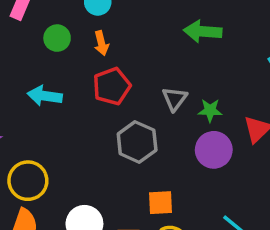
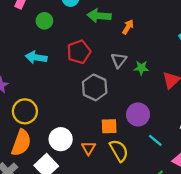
green arrow: (203, 31) -> (99, 16), moved
orange arrow: (101, 43) -> (128, 27), moved, turned -136
purple circle: (214, 150) -> (138, 114), moved

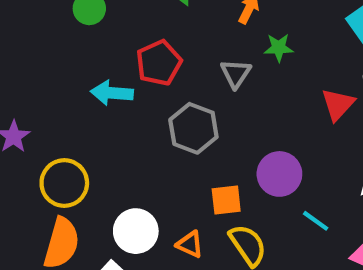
cyan arrow: (36, 57) -> (112, 93), moved
green star: (141, 68) -> (279, 48), moved
orange triangle: (88, 148) -> (190, 244), turned -32

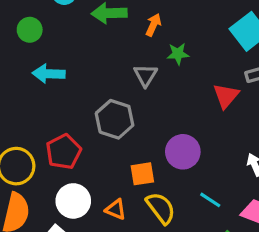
red pentagon: (159, 63) -> (64, 152), moved
cyan arrow: (112, 93) -> (49, 74), moved
cyan line: (316, 221) -> (210, 200), moved

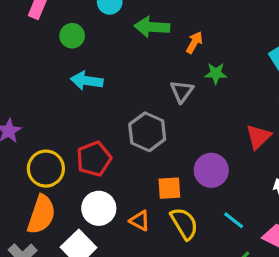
red triangle: (226, 96) -> (258, 137), moved

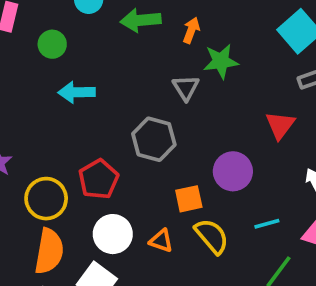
green star: (216, 73) -> (221, 61), size x1.4
cyan line: (234, 220) -> (267, 224), turned -45

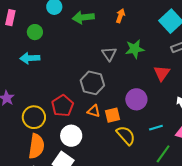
orange arrow: (191, 30) -> (120, 16), moved
green star: (221, 61) -> (135, 49), moved
cyan arrow: (77, 92) -> (30, 58), moved
orange triangle: (161, 241) -> (94, 111), moved

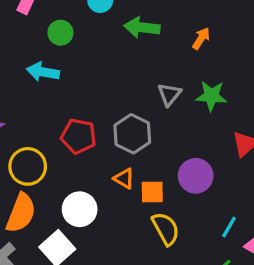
red pentagon: (63, 106) -> (79, 136), moved, turned 30
cyan line: (156, 128) -> (229, 227), moved, turned -56

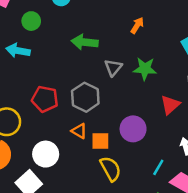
green arrow: (142, 27) -> (85, 42), moved

